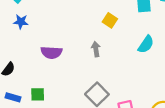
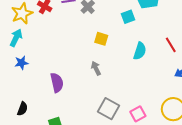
purple semicircle: (51, 53) -> (57, 83), turned -90

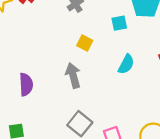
gray arrow: (96, 68) -> (73, 75), size x1.5

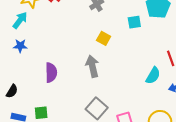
cyan semicircle: (126, 64) -> (153, 76), moved

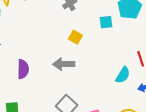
gray arrow: (92, 66) -> (64, 64), turned -80

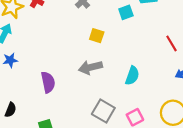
cyan semicircle: (123, 75) -> (132, 76), moved

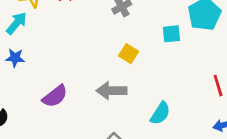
purple semicircle: (48, 82) -> (55, 96), turned 50

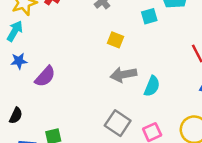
gray arrow: (111, 91) -> (123, 74), moved
purple semicircle: (55, 96) -> (45, 76), moved

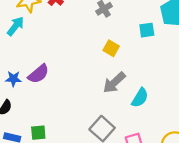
blue star: (19, 61) -> (13, 79), moved
gray arrow: (123, 74) -> (114, 83), turned -40

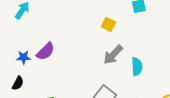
cyan semicircle: (140, 98) -> (137, 67), turned -30

